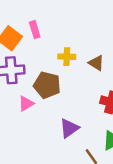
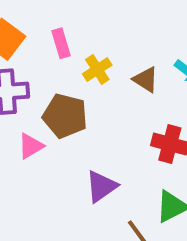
pink rectangle: (35, 30) -> (61, 43), moved
yellow cross: (67, 57) -> (97, 69), turned -35

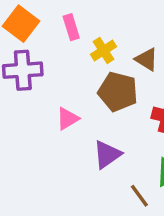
brown pentagon: (65, 116) -> (118, 92), moved
pink triangle: (31, 146) -> (68, 119), moved

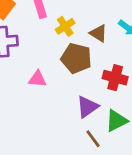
pink triangle: (68, 119) -> (37, 79), turned 36
purple triangle: (107, 154) -> (87, 107), moved

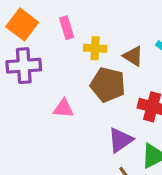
yellow cross: (65, 26) -> (95, 48), turned 36

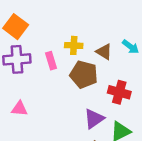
pink rectangle: (67, 28) -> (51, 61), moved
pink triangle: (63, 108) -> (19, 109), moved

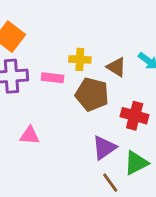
pink rectangle: (51, 61) -> (52, 78), turned -66
pink triangle: (19, 109) -> (30, 135), moved

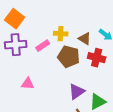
pink rectangle: (52, 78) -> (43, 46), turned -40
red cross: (135, 116) -> (97, 58), moved

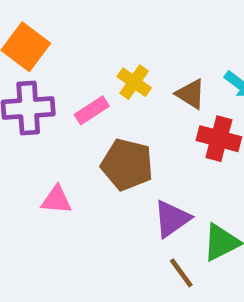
yellow cross: (61, 34) -> (134, 82), turned 32
brown pentagon: (69, 57) -> (127, 165), moved

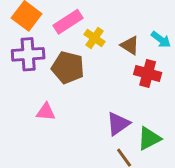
pink rectangle: (92, 110) -> (68, 22), moved, size x1.4
brown pentagon: (127, 165) -> (68, 68), moved

